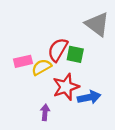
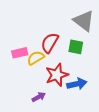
green square: (75, 54) -> (76, 47), moved
purple arrow: (45, 112) -> (39, 97), turned 56

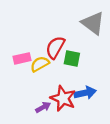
green square: (76, 47) -> (72, 58), moved
red star: (57, 75) -> (63, 98), moved, turned -30

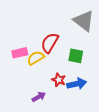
green square: (72, 58) -> (76, 56), moved
red star: (63, 98) -> (59, 80), moved, size x0.6

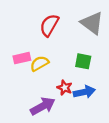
red semicircle: (50, 43) -> (49, 25), moved
purple arrow: (39, 97) -> (43, 106), size x1.6

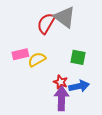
gray triangle: (92, 23) -> (65, 17), moved
purple arrow: (43, 106) -> (62, 99), moved, turned -60

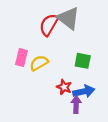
pink rectangle: (20, 54) -> (21, 58), turned -63
purple arrow: (62, 99) -> (76, 105), moved, size x0.7

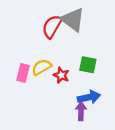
pink rectangle: (21, 58) -> (23, 73), moved
red star: (64, 87) -> (61, 75), moved

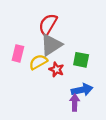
gray triangle: (73, 20) -> (51, 45), moved, turned 50
pink rectangle: (23, 73) -> (18, 53), moved

